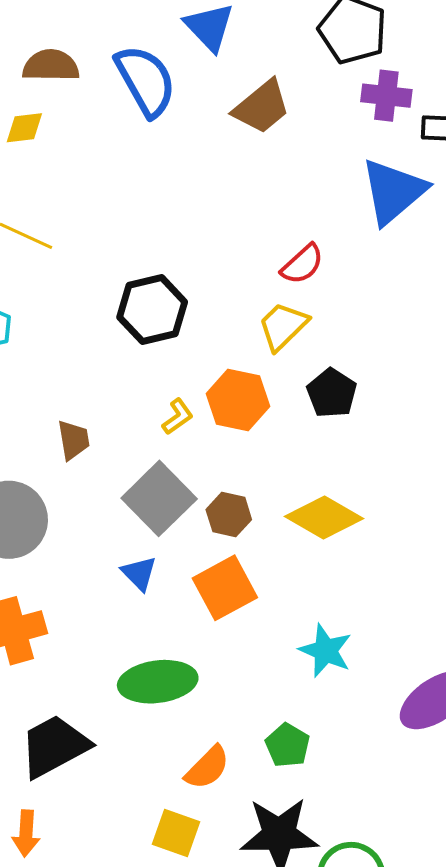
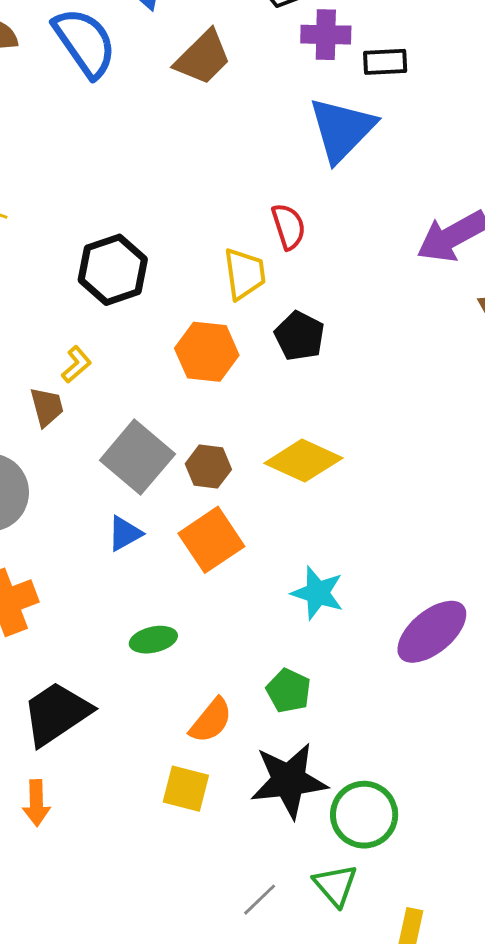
red semicircle: (302, 264) -> (289, 226), moved, turned -60
yellow trapezoid: (283, 326) -> (245, 274), turned 132
yellow L-shape: (178, 417) -> (76, 365), moved
blue triangle: (139, 573) -> (125, 534), turned 51
green ellipse: (158, 682) -> (153, 640), size x0.6

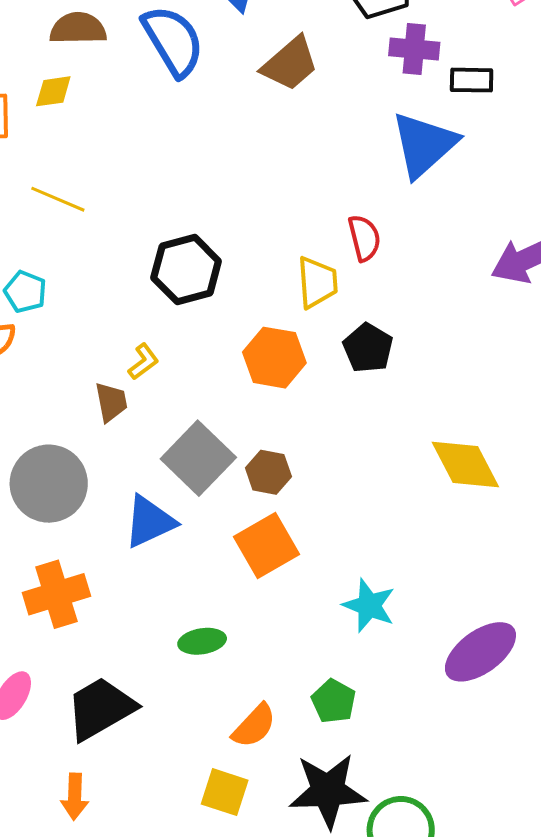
yellow diamond: (303, 461) -> (465, 464), moved, turned 34
blue triangle: (125, 534) -> (150, 522), moved, size x1.5

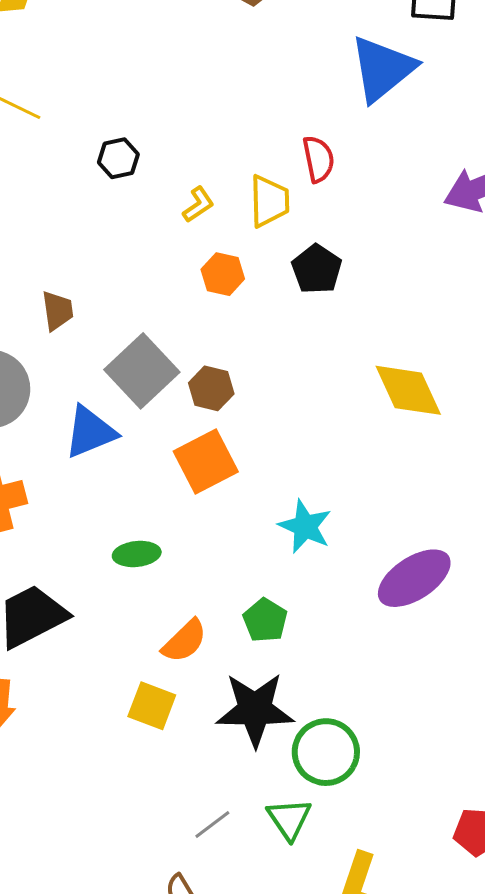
black hexagon: (186, 269) -> (118, 158), moved, size x0.6
orange hexagon: (274, 358) -> (223, 274), size x0.7
yellow L-shape: (143, 362) -> (198, 205), moved

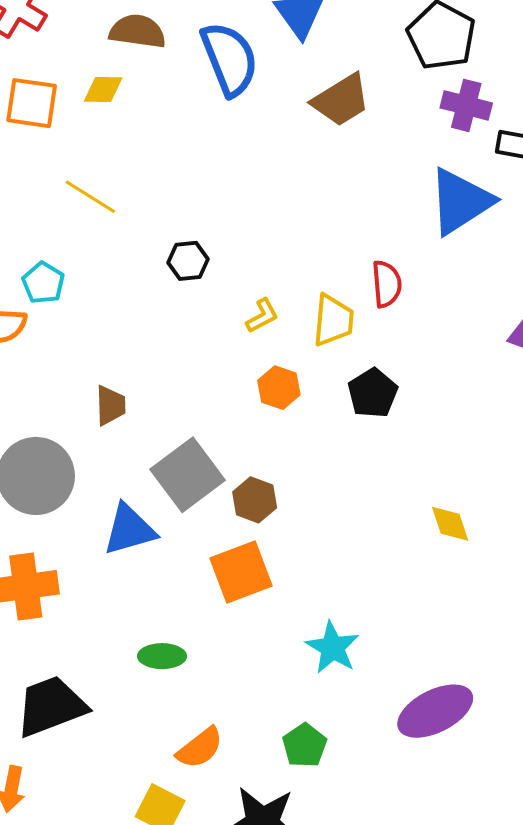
yellow diamond: (408, 390) -> (450, 524), size x0.6
green pentagon: (265, 620) -> (305, 745), moved

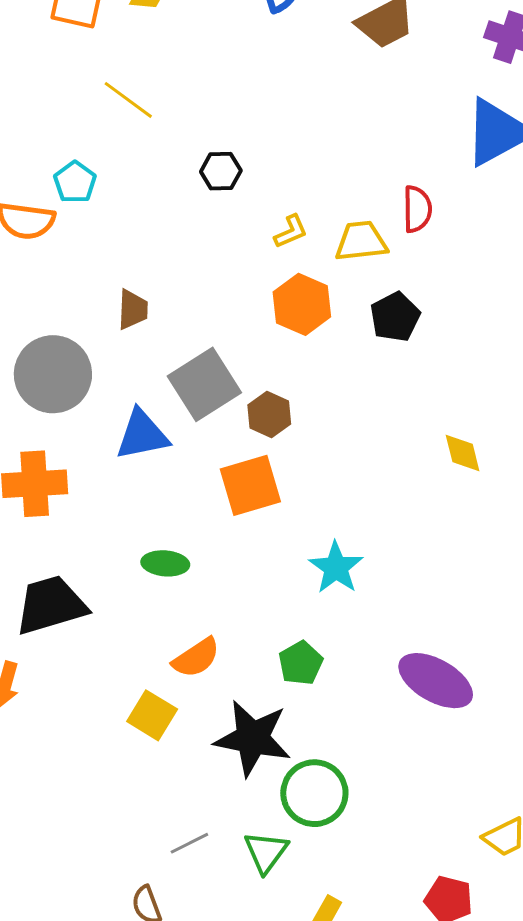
yellow trapezoid: (333, 320) -> (361, 241), turned -106
orange hexagon: (279, 388) -> (302, 304), size x1.4
purple ellipse: (435, 711) -> (436, 681), moved, turned 52

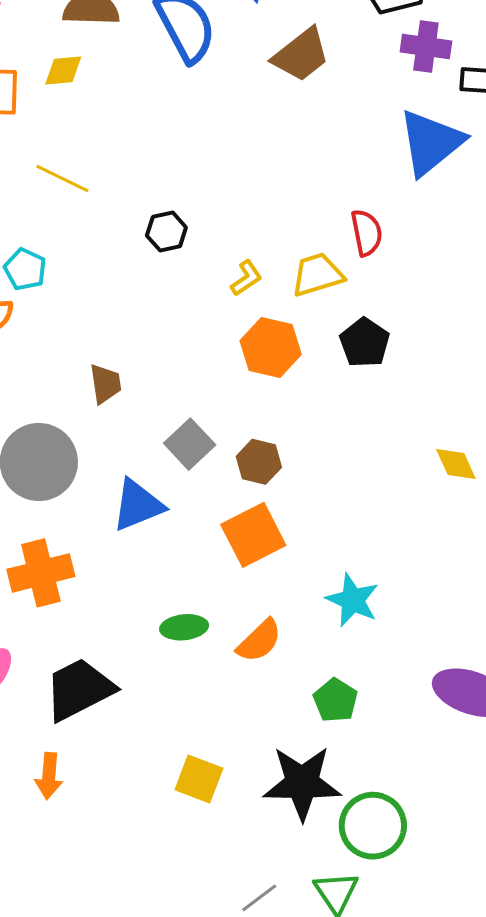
gray square: (204, 384) -> (190, 444), size x0.7
orange semicircle: (196, 658) -> (259, 641), moved

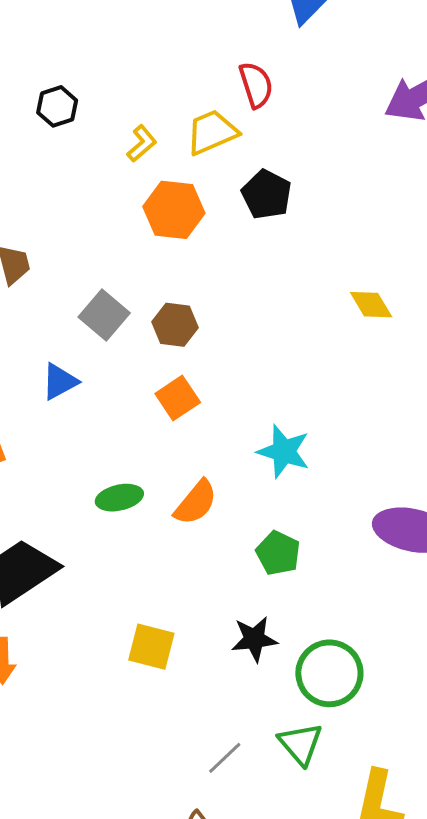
blue triangle: (138, 505) -> (60, 381), size x0.7
orange square: (253, 535) -> (178, 398), size x0.7
black star: (302, 783) -> (254, 639), size x0.6

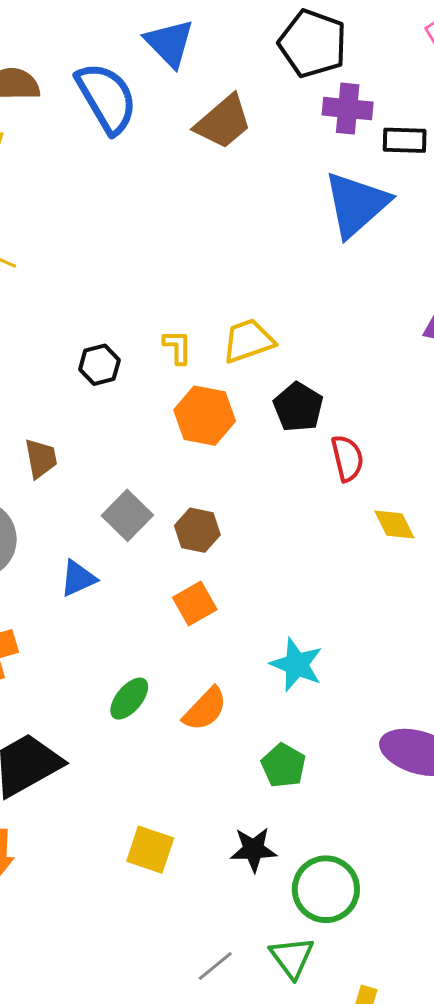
red semicircle: (256, 85) -> (347, 458), moved
black hexagon: (57, 106) -> (99, 365), moved
yellow L-shape: (142, 144) -> (177, 347), turned -54
green ellipse: (119, 498) -> (129, 699), turned -42

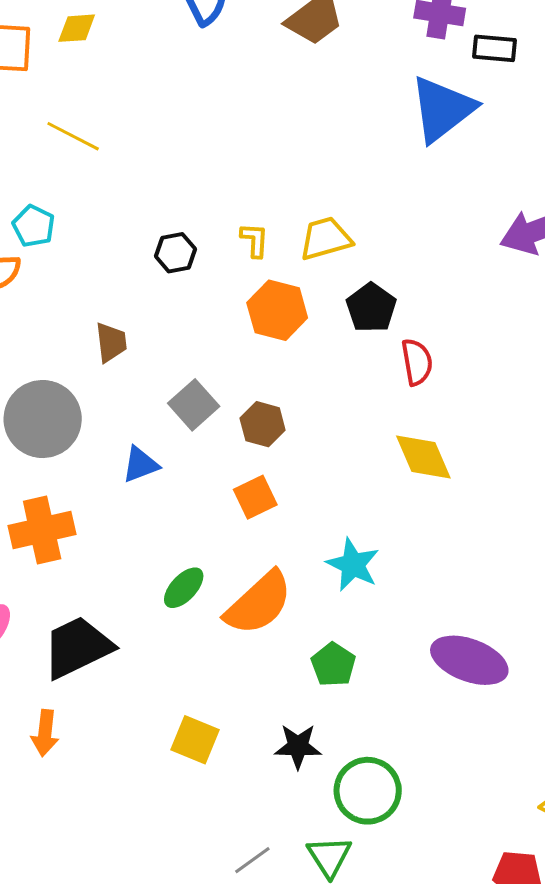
yellow diamond: (394, 525) -> (423, 457), moved, size x1.4
orange semicircle: (205, 709) -> (259, 603), size x1.5

